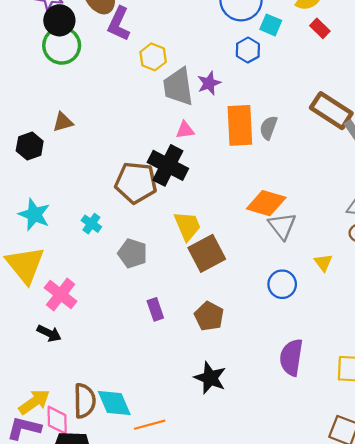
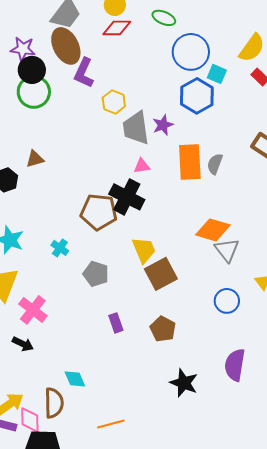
blue hexagon: (248, 50) -> (197, 96), size x1.6
black star: (210, 378) -> (184, 383), moved
cyan diamond: (114, 403) -> (75, 379), moved, size x0.7

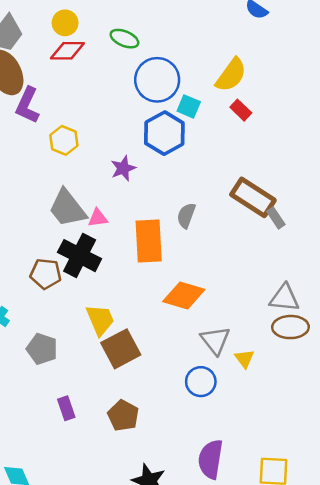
gray trapezoid: (136, 128) -> (67, 208), moved, turned -30
orange rectangle: (190, 162) -> (149, 241), moved
brown pentagon: (99, 212) -> (46, 274), size x0.7
gray triangle: (227, 250) -> (215, 340), moved

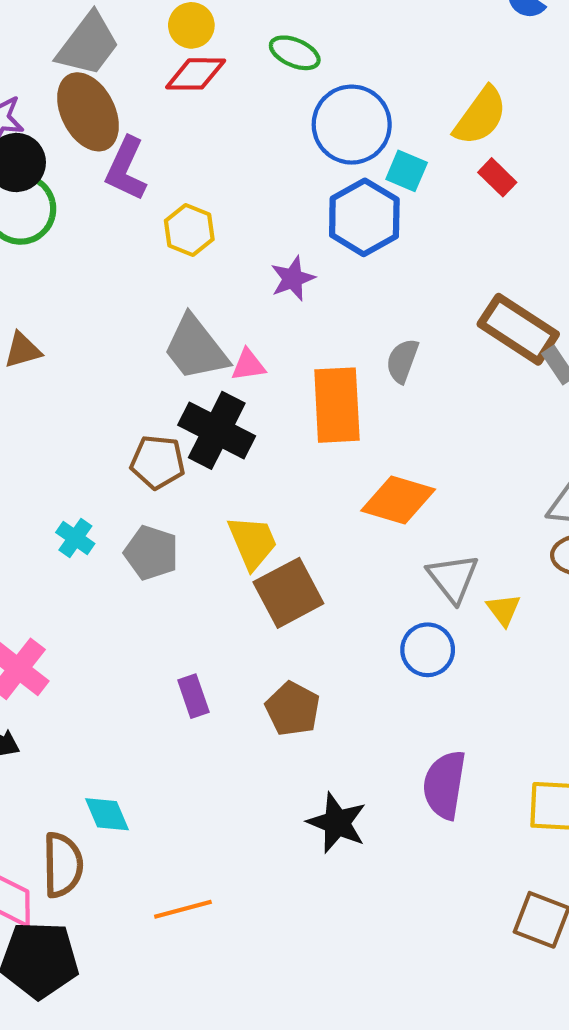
gray pentagon: (42, 349) -> (151, 553), moved

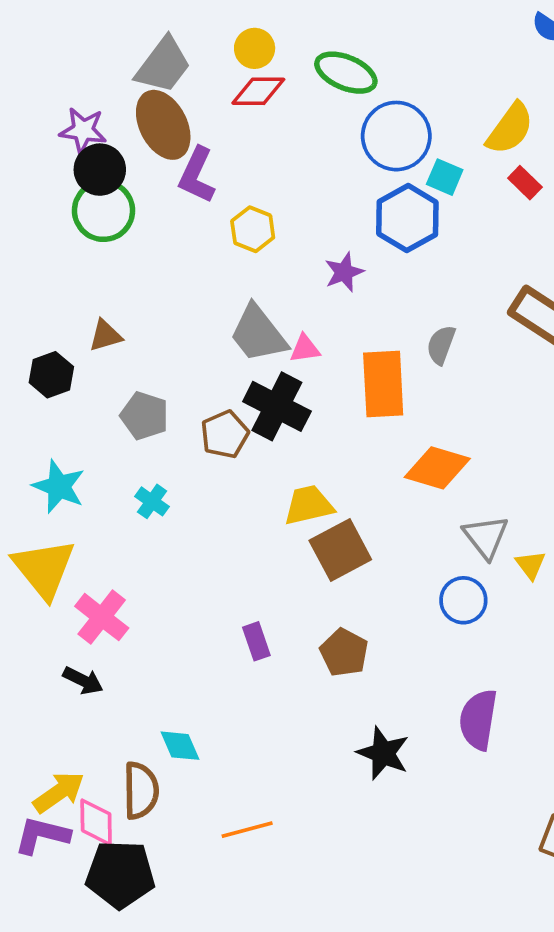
green ellipse: (295, 53) -> (346, 73), size x1.4
brown pentagon: (158, 462) -> (225, 434), turned -30
yellow trapezoid: (253, 542) -> (309, 505), turned -80
gray pentagon: (151, 553) -> (145, 416), moved

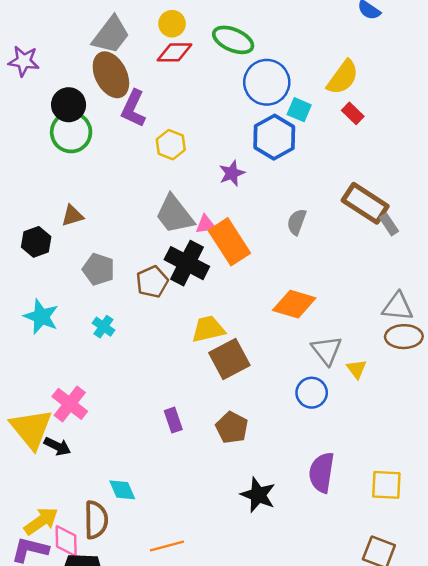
purple star: (83, 130) -> (24, 61), moved
orange rectangle: (383, 384) -> (229, 242), moved, turned -30
yellow triangle: (44, 569) -> (31, 429), moved

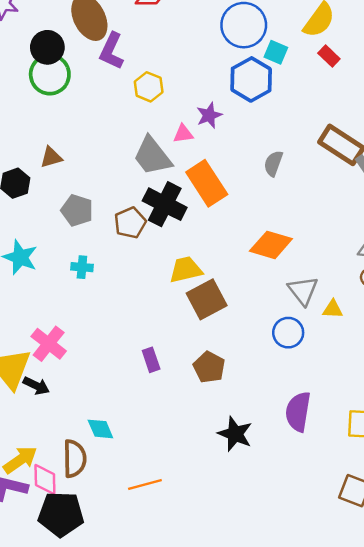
pink triangle: (206, 224) -> (183, 134), moved
cyan cross: (103, 327) -> (82, 267), turned -30
yellow triangle: (356, 369) -> (333, 309), turned -50

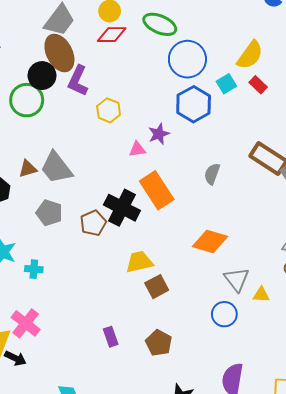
black circle: (47, 47) -> (42, 76), moved
cyan square: (276, 52) -> (226, 84), moved, turned 36
gray trapezoid: (152, 156) -> (56, 168), moved
cyan cross: (82, 267) -> (34, 269), moved
brown square: (207, 299) -> (157, 287), size x0.7

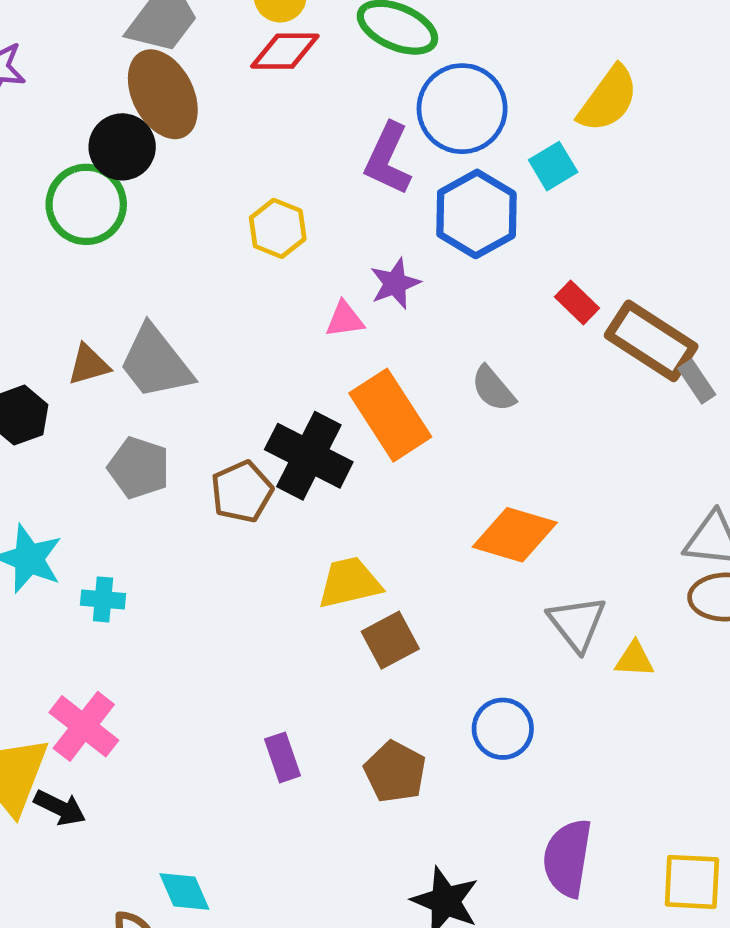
purple L-shape: (78, 81) -> (388, 159), moved
red rectangle: (258, 85) -> (577, 303), moved
gray semicircle: (212, 174) -> (493, 389), moved, turned -60
blue circle: (224, 314) -> (503, 729), moved

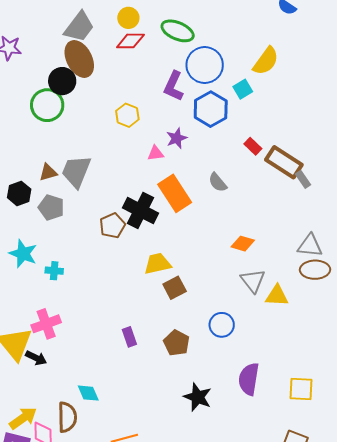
gray trapezoid: (156, 362) -> (76, 171), turned 60
gray pentagon: (139, 468) -> (51, 207), moved
orange diamond: (515, 535) -> (243, 244), moved, size x0.7
yellow triangle: (634, 659) -> (277, 296), size x1.4
pink cross: (84, 726) -> (46, 324), turned 32

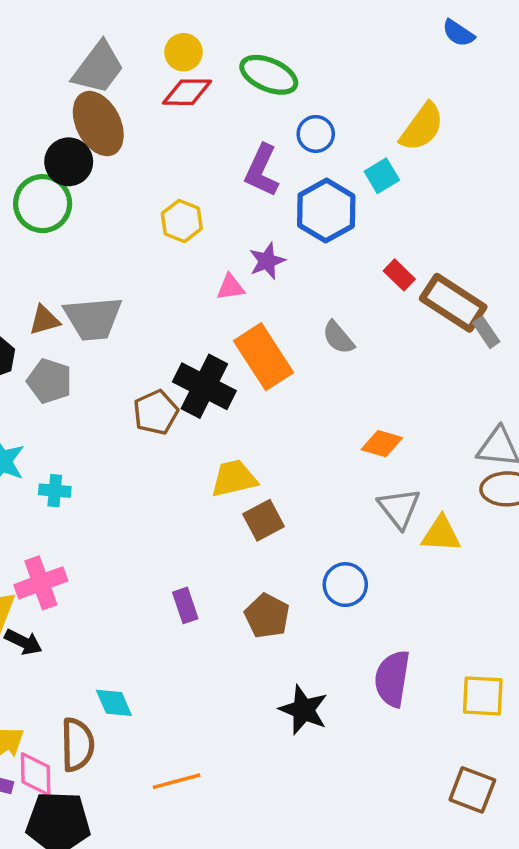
blue circle: (205, 65) -> (316, 134), size x0.6
gray trapezoid: (76, 171) -> (93, 318), turned -117

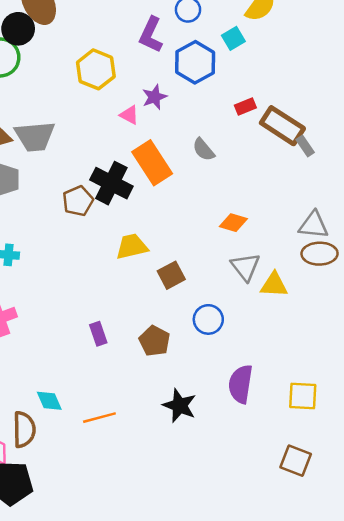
yellow hexagon: (182, 221) -> (96, 69), size x1.4
red rectangle: (399, 275) -> (245, 107), turned -66
pink triangle: (230, 287) -> (129, 115), turned 36
brown square: (264, 520) -> (171, 275), moved
orange line: (177, 781) -> (99, 418), moved

